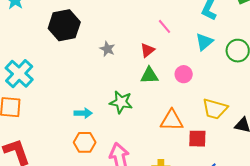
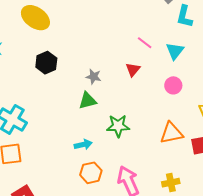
black hexagon: (64, 25) -> (46, 63), size x0.7
cyan triangle: (204, 42) -> (175, 51), moved
green triangle: (149, 75) -> (88, 101), moved

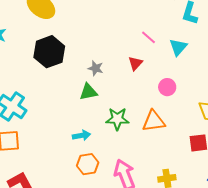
black hexagon: (46, 63) -> (49, 52), size x1.4
pink circle: (173, 85) -> (167, 87), moved
orange triangle: (171, 133) -> (154, 121), moved

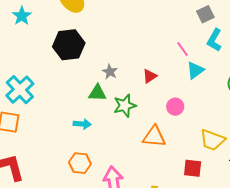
pink line: (149, 37) -> (183, 49), moved
green star: (117, 119) -> (125, 106), moved, turned -30
cyan arrow: (82, 135) -> (82, 124), moved

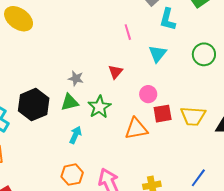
black hexagon: (69, 45) -> (34, 105), moved
pink line: (183, 49) -> (128, 32), moved, turned 35
cyan arrow: (82, 124) -> (75, 135), moved, turned -54
red square: (193, 168) -> (163, 114), moved

